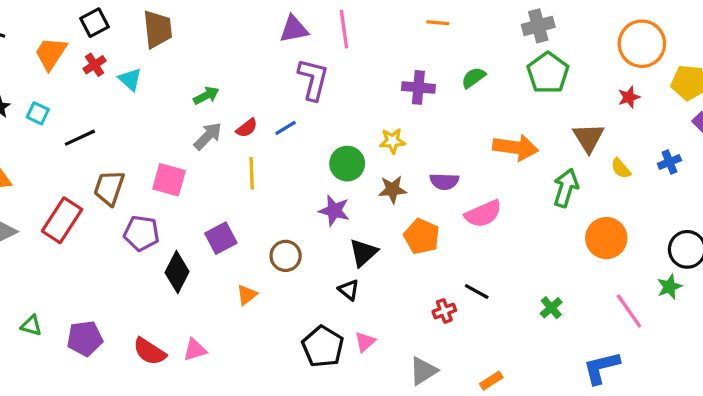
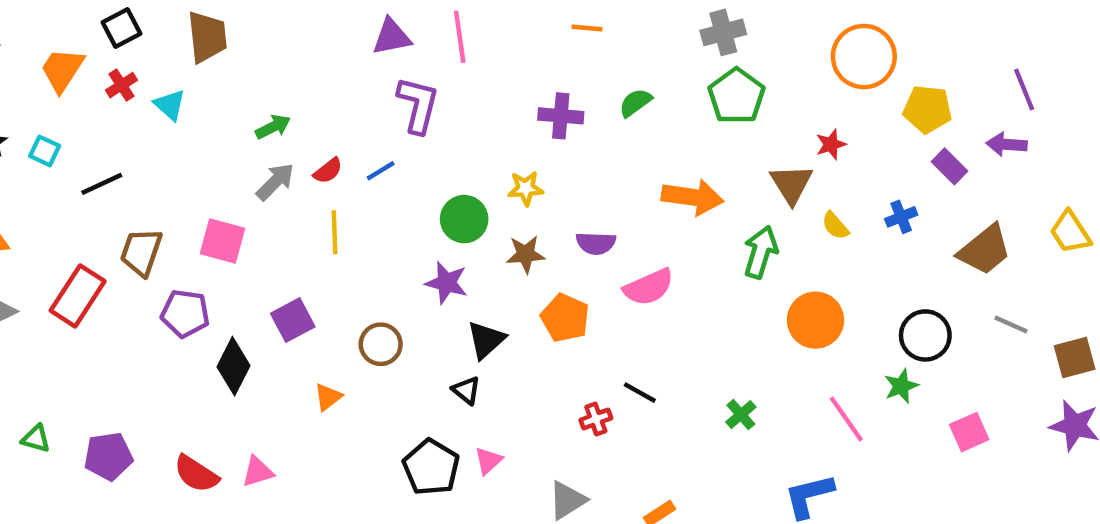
red star: (629, 97) -> (831, 144), moved

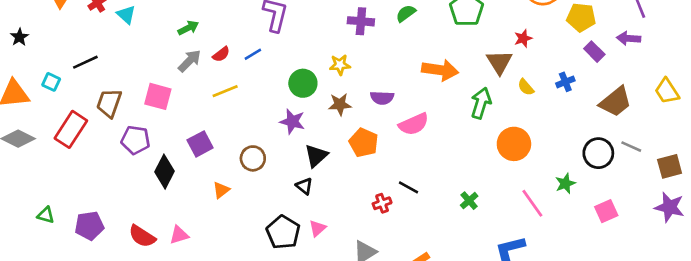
cyan square: (45, 151) -> (51, 82), moved
yellow line: (335, 232) -> (225, 91), turned 70
black circle: (925, 335) -> (598, 153), moved

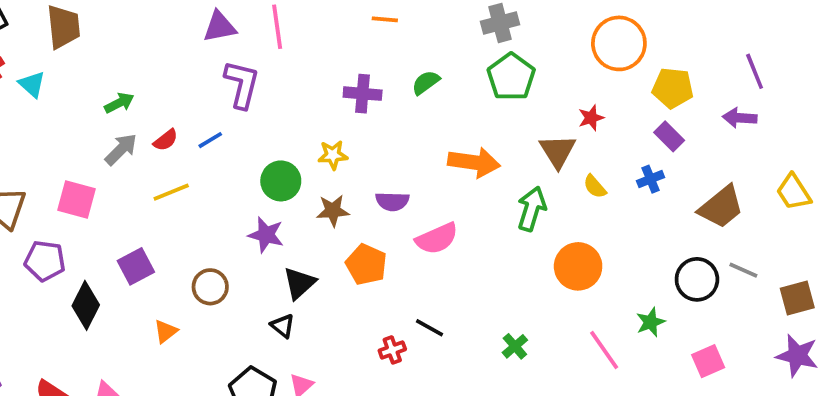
purple rectangle: (594, 52) -> (669, 136), moved

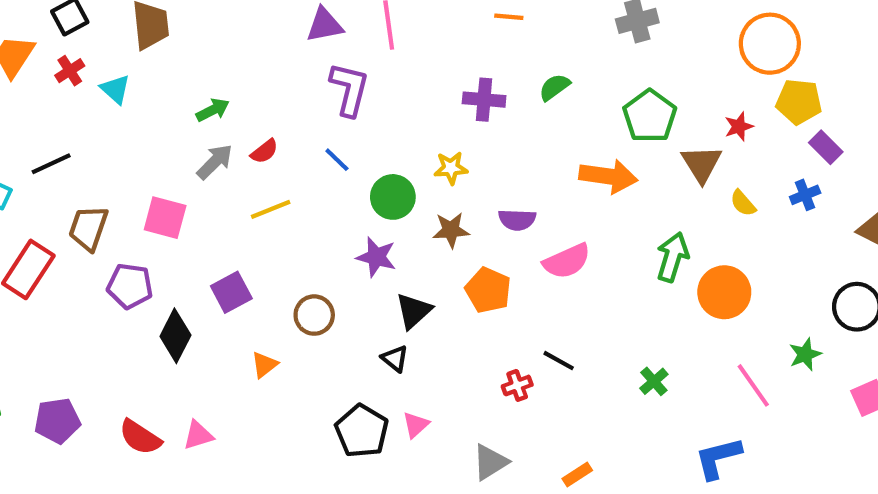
green pentagon: (511, 77) -> (650, 116), moved
yellow pentagon: (673, 88) -> (799, 102), moved
blue line: (210, 140) -> (337, 160), moved, turned 75
green arrow: (532, 209) -> (672, 257), moved

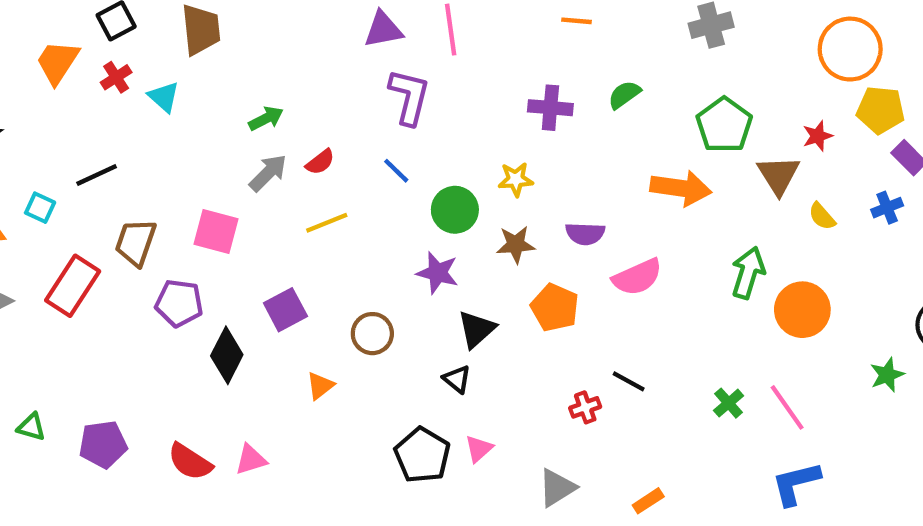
pink line: (753, 385) -> (787, 407), moved

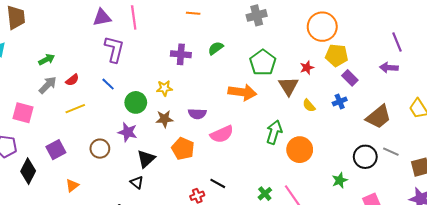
brown circle: (372, 334) -> (100, 149), moved

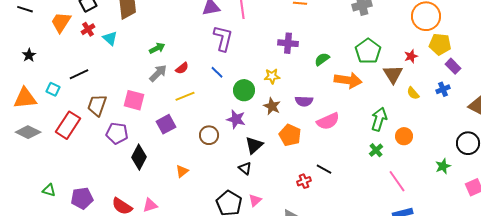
green semicircle: (216, 48) -> (322, 59), moved
brown star: (164, 119) -> (272, 106), turned 30
purple square: (56, 150) -> (166, 124), moved
orange circle: (300, 150) -> (404, 136), size x0.7
green cross: (265, 194) -> (376, 150), moved

